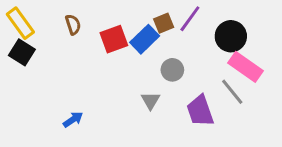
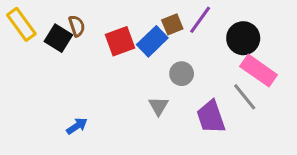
black square: (22, 52) -> (58, 38), moved

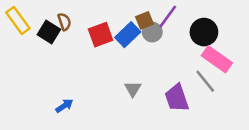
gray circle: (182, 74) -> (152, 32), moved

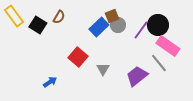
purple line: (168, 17) -> (141, 30), moved
brown semicircle: (64, 22) -> (59, 17), moved, turned 48
red square: (101, 35) -> (78, 57), moved, turned -30
purple trapezoid: (177, 98) -> (137, 76), turned 70

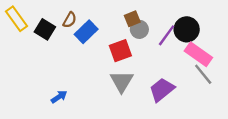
blue rectangle: (99, 27) -> (86, 32), moved
red square: (78, 57) -> (120, 51), moved, turned 30
gray line: (159, 63) -> (203, 74), moved
gray triangle: (103, 69) -> (122, 81), size x1.5

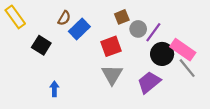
black square: (45, 29) -> (41, 45), moved
gray circle: (139, 29) -> (138, 29), moved
black circle: (187, 29) -> (162, 54), moved
blue arrow: (59, 97) -> (54, 89), turned -56

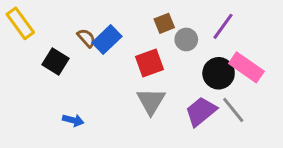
brown semicircle: (64, 18) -> (86, 38), moved, turned -72
purple line: (153, 32) -> (223, 26), moved
gray line: (187, 68) -> (233, 110), moved
blue arrow: (54, 89) -> (73, 120), turned 104

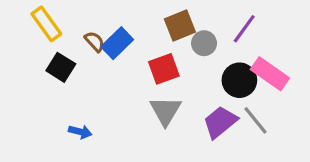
yellow rectangle: (20, 23) -> (46, 24), moved
brown square: (164, 23) -> (180, 25), size x1.4

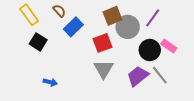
brown semicircle: (95, 42) -> (59, 11), moved
gray circle: (204, 43) -> (128, 27), size x1.5
pink rectangle: (270, 74) -> (169, 46), size x0.7

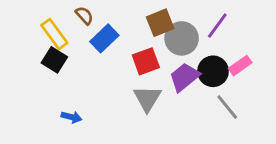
yellow rectangle: (29, 15) -> (54, 34), moved
pink rectangle: (169, 46) -> (240, 66), turned -70
purple trapezoid: (138, 76) -> (184, 77), moved

